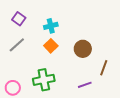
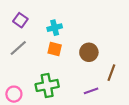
orange square: (51, 46) -> (55, 49), turned -32

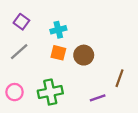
brown circle: (89, 52) -> (84, 55), moved
pink circle: (14, 94) -> (15, 92), moved

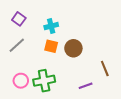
brown line: (119, 78) -> (105, 69), turned -42
pink circle: (15, 92) -> (21, 81), moved

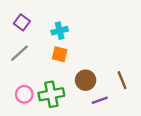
brown circle: (73, 48) -> (86, 80), moved

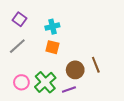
brown line: (122, 80) -> (96, 65), moved
green cross: (51, 94) -> (45, 82), turned -30
purple line: (100, 100) -> (69, 90), moved

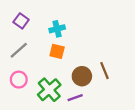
pink circle: (21, 82) -> (19, 80), moved

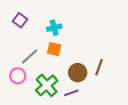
gray line: (19, 50) -> (30, 57), moved
brown line: (104, 71) -> (99, 67), turned 42

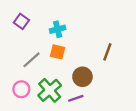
brown line: (99, 67) -> (107, 52), moved
pink circle: (18, 76) -> (21, 89), moved

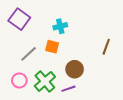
purple square: (21, 21) -> (19, 19), size x1.5
cyan cross: (58, 29) -> (60, 26), moved
brown line: (107, 52) -> (106, 47), moved

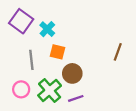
cyan cross: (60, 26) -> (47, 29), moved, turned -32
gray line: (29, 54) -> (31, 60), turned -54
brown circle: (75, 69) -> (72, 73), moved

